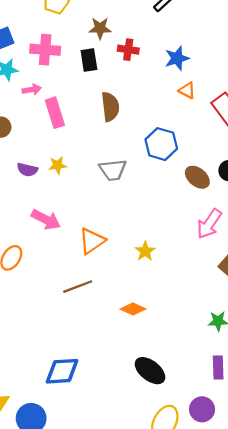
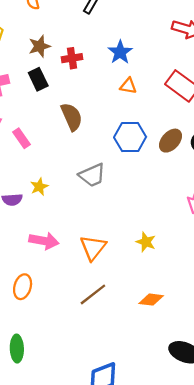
orange triangle: (187, 90) -> (128, 86), moved
pink rectangle: (55, 113) -> (21, 138), size x0.7
brown ellipse: (197, 177) -> (170, 141), moved, turned -70

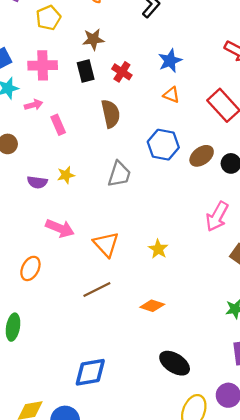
red cross: (72, 58) -> (122, 72), moved, turned 30
gray trapezoid: (92, 175) -> (119, 174), turned -60
orange triangle: (93, 248) -> (106, 244), turned -32

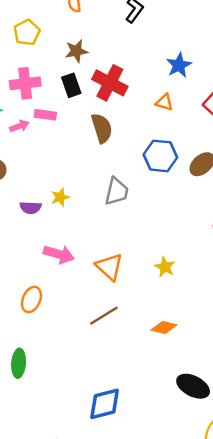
blue star: (170, 61) -> (179, 65), moved
red cross: (122, 72) -> (110, 83), size x1.6
pink rectangle: (58, 125) -> (45, 115), moved, turned -54

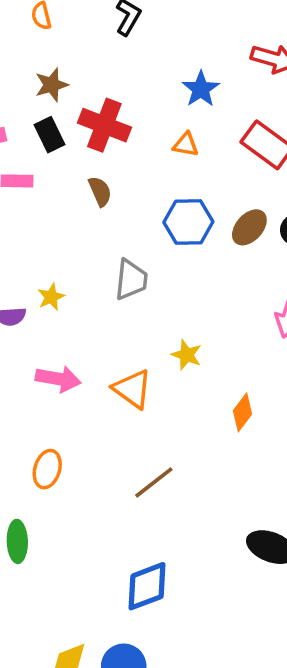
brown semicircle: (102, 128) -> (100, 191), size x0.7
yellow star: (165, 267) -> (187, 355), moved
orange ellipse: (31, 300) -> (47, 469), moved
brown line: (104, 316) -> (154, 482), moved
orange diamond: (164, 328) -> (242, 412), moved, turned -60

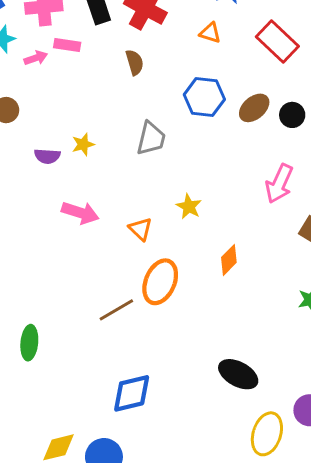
orange triangle: (132, 389) -> (140, 229), size x0.7
orange ellipse: (47, 469) -> (160, 282), moved, size x1.4
brown line: (154, 482) -> (116, 310), moved

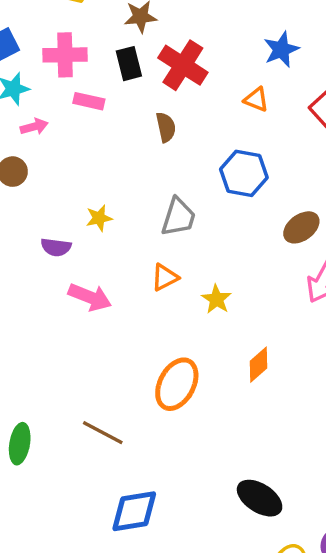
pink arrow: (36, 58) -> (34, 127), moved
brown ellipse: (254, 108) -> (301, 227), moved
purple semicircle: (47, 156) -> (56, 247), moved
orange triangle: (140, 229) -> (165, 277), moved, turned 45
brown line: (116, 310) -> (103, 433), moved, turned 54

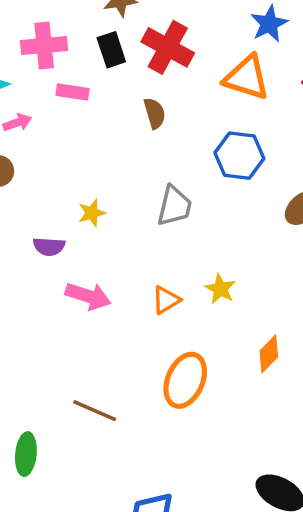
orange triangle: (256, 99) -> (247, 78), size x1.8
orange triangle: (165, 277) -> (166, 300), moved
brown line: (103, 433) -> (95, 411), moved

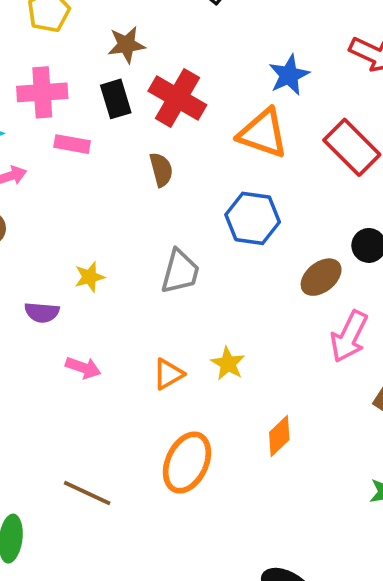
pink arrow: (88, 296) -> (83, 368), size x0.7

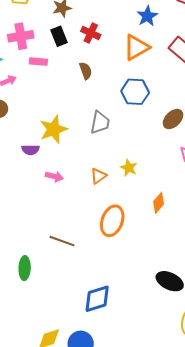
red cross: (177, 98) -> (91, 33), size x0.7
orange triangle: (263, 133) -> (136, 47), turned -44
yellow star: (90, 277) -> (53, 129), size x1.8

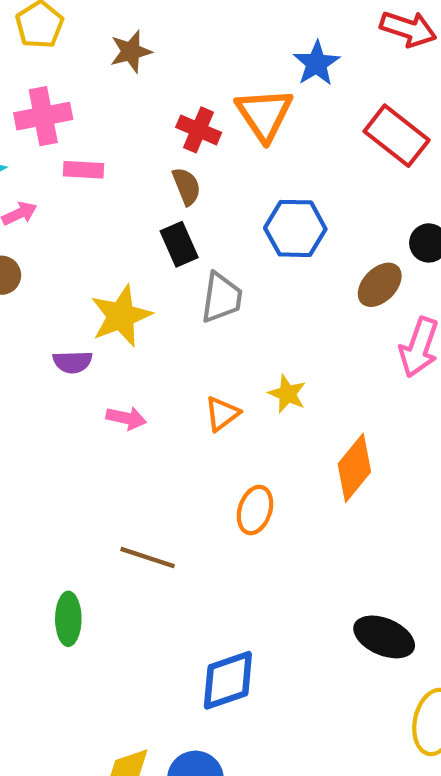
red cross: (91, 33) -> (199, 130), moved
black rectangle: (59, 36) -> (179, 244), moved
orange triangle: (136, 47) -> (264, 114), moved, turned -32
orange diamond: (159, 203) -> (354, 468), size x1.4
orange ellipse: (112, 221) -> (255, 510), size x0.7

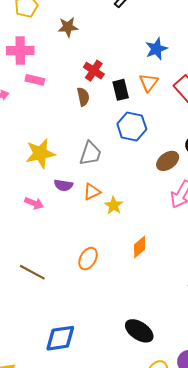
orange triangle: (264, 114) -> (149, 83), moved, size x0.7
black rectangle: (179, 244) -> (121, 90), moved
purple semicircle: (73, 362) -> (63, 185), moved
orange triangle: (222, 414) -> (92, 192), moved
orange diamond: (354, 468) -> (140, 247), size x0.7

